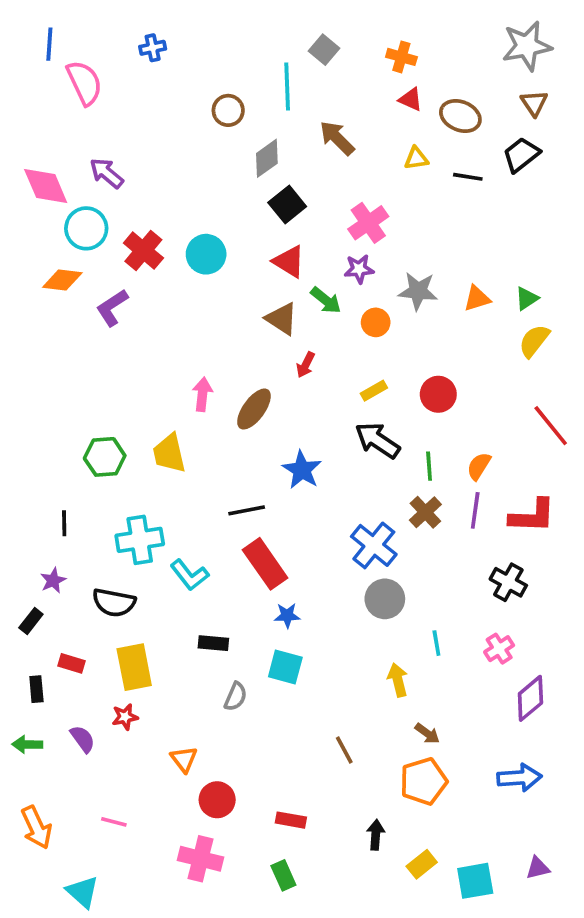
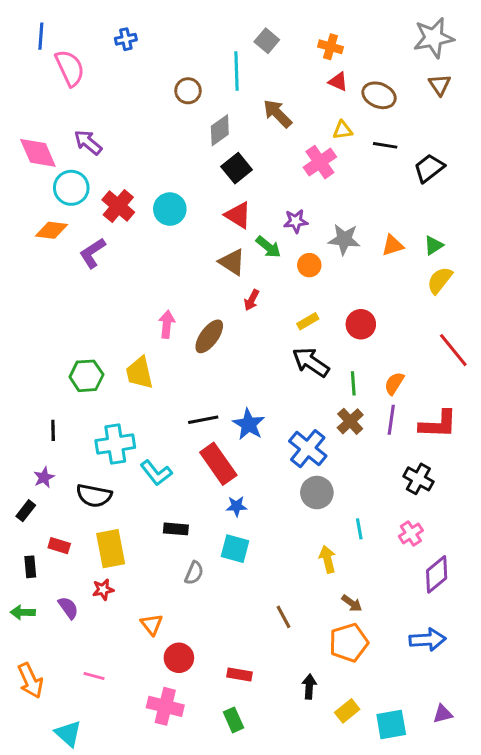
black trapezoid: (521, 155) -> (429, 168), moved
pink cross: (368, 223) -> (320, 162), moved
blue star: (302, 470) -> (249, 424), moved

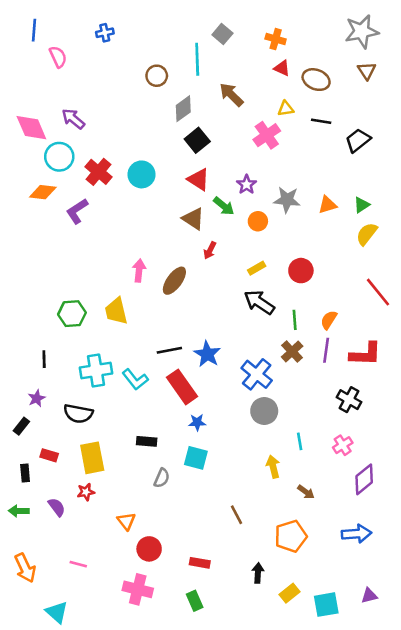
pink semicircle: (70, 68) -> (58, 57), size x0.7
purple star: (296, 221) -> (247, 185), turned -30
cyan L-shape: (156, 473) -> (135, 379), moved
brown arrow: (352, 603) -> (306, 492), moved

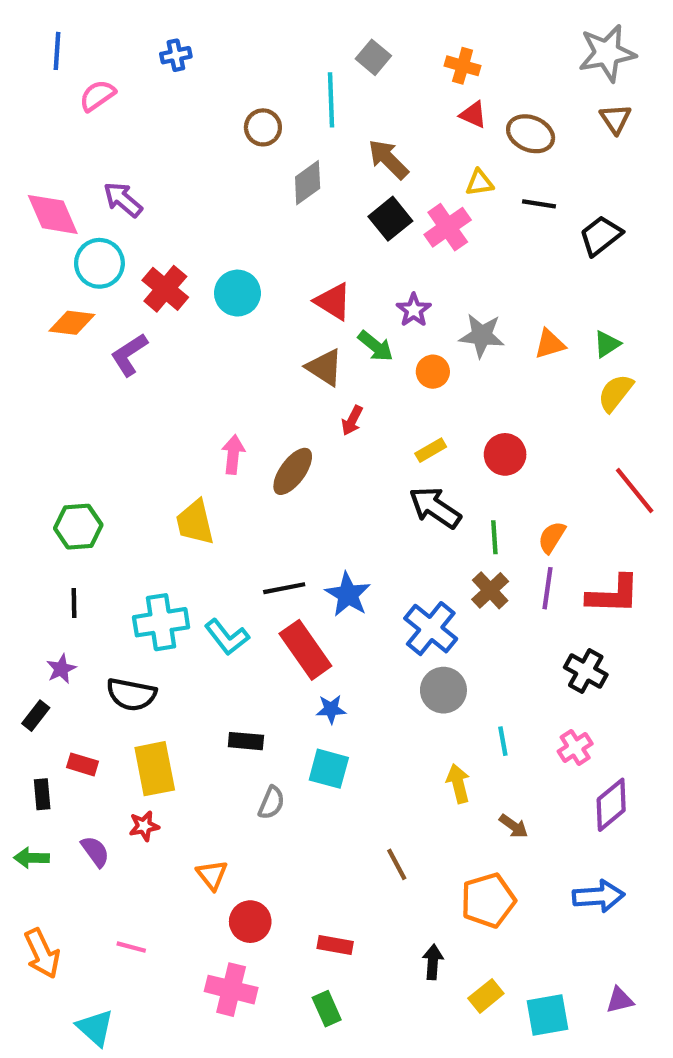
pink semicircle: (58, 57) -> (97, 96), turned -100
black square: (197, 140) -> (390, 219), moved
green hexagon: (72, 314) -> (78, 527), moved

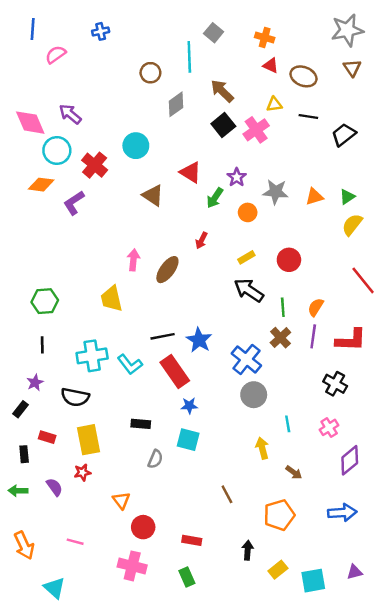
cyan circle: (237, 293) -> (136, 146), moved
green arrow: (376, 346) -> (215, 198), turned 85
brown triangle: (325, 367) -> (153, 195), moved

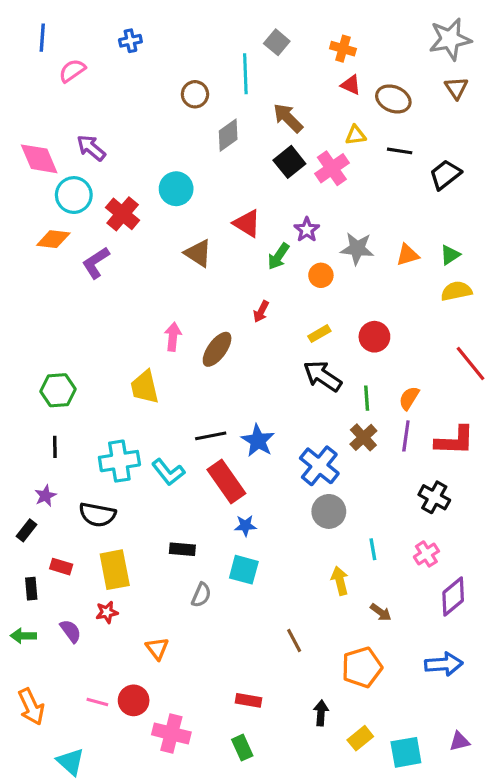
yellow semicircle: (352, 225) -> (456, 291), turned 40
red circle: (143, 527) -> (134, 700), moved

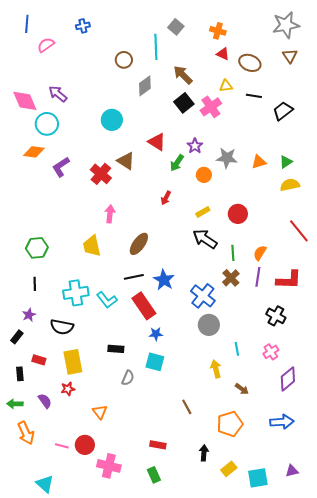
red cross: (123, 214) -> (101, 174), moved
brown ellipse: (217, 349) -> (139, 244), moved
orange arrow: (31, 707) -> (26, 433), moved

